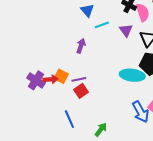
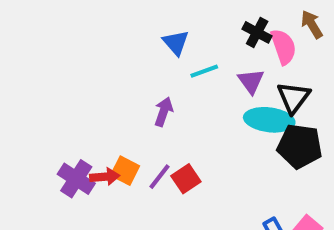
cyan ellipse: (132, 75) -> (269, 120), moved
purple line: (79, 79) -> (160, 177), turned -40
red square: (81, 91) -> (186, 179), moved

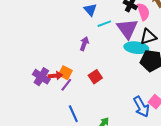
purple triangle: (251, 81) -> (127, 29), size x1.6
black triangle: (294, 97) -> (148, 37), turned 36
purple line: (160, 177) -> (66, 85), moved

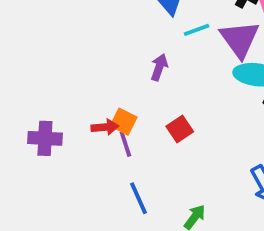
purple cross: (41, 77) -> (45, 138), moved, turned -30
purple line: (66, 85) -> (125, 144), turned -56

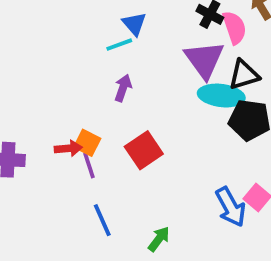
cyan line: (197, 30) -> (119, 45), moved
red square: (180, 129) -> (144, 150), size x1.4

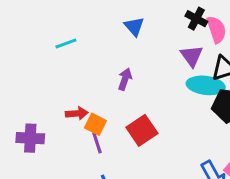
cyan line: (119, 45) -> (66, 43), moved
purple triangle: (204, 60) -> (192, 56), size x0.7
red arrow: (68, 148) -> (77, 113), moved

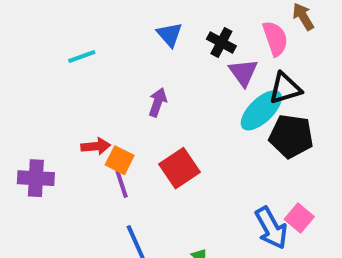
black cross: (196, 19) -> (221, 42), moved
cyan ellipse: (206, 85) -> (261, 110), turned -51

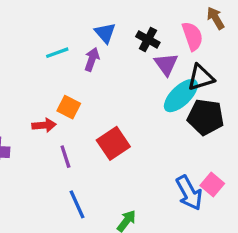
cyan line: (82, 56) -> (57, 53), moved
purple arrow: (158, 102) -> (92, 59), moved
orange square: (120, 160) -> (69, 107), moved

